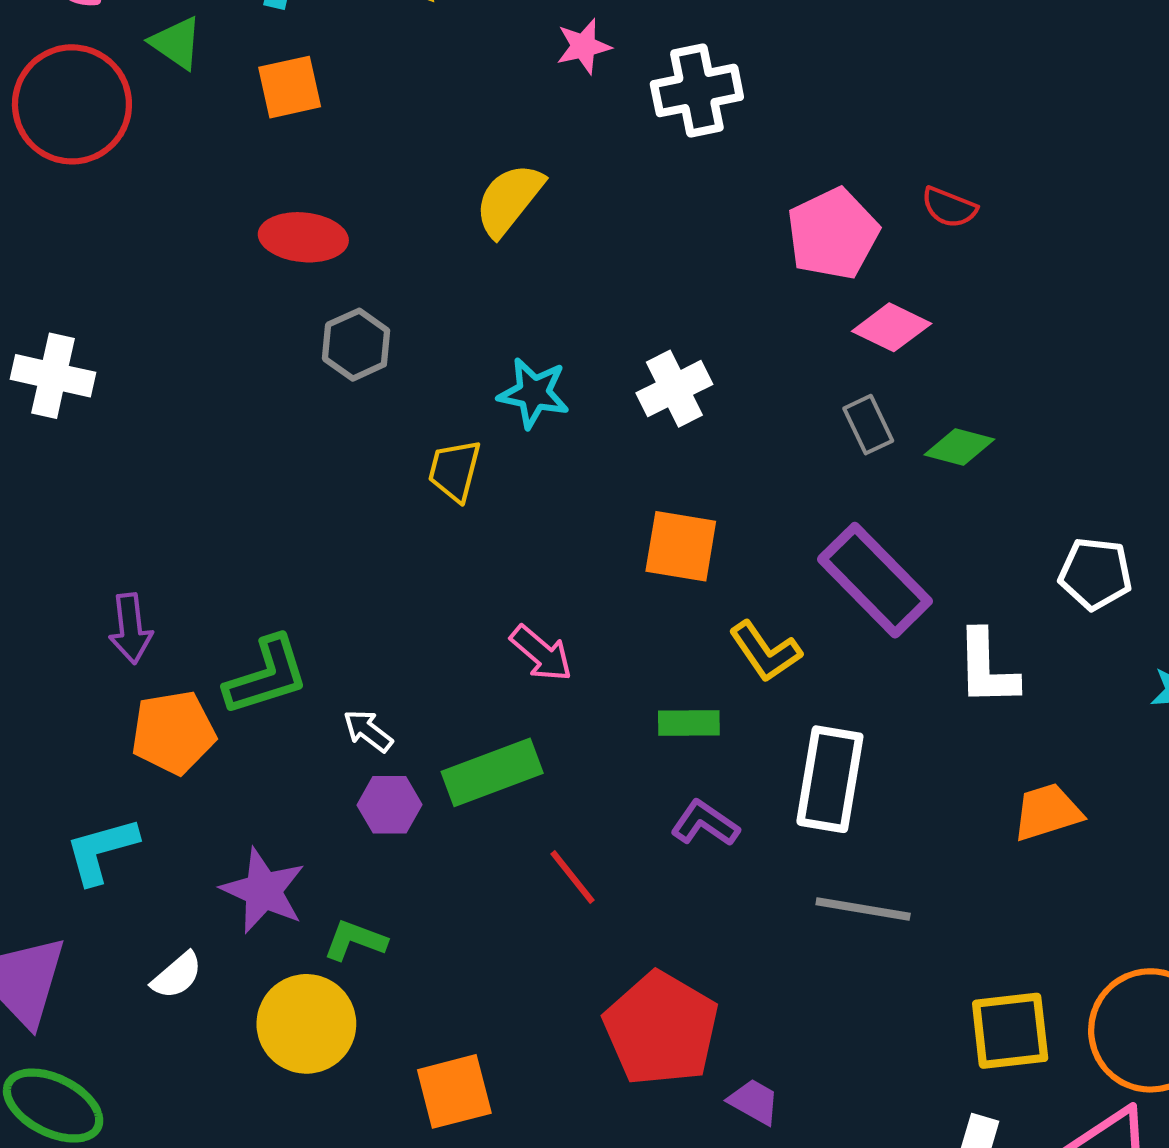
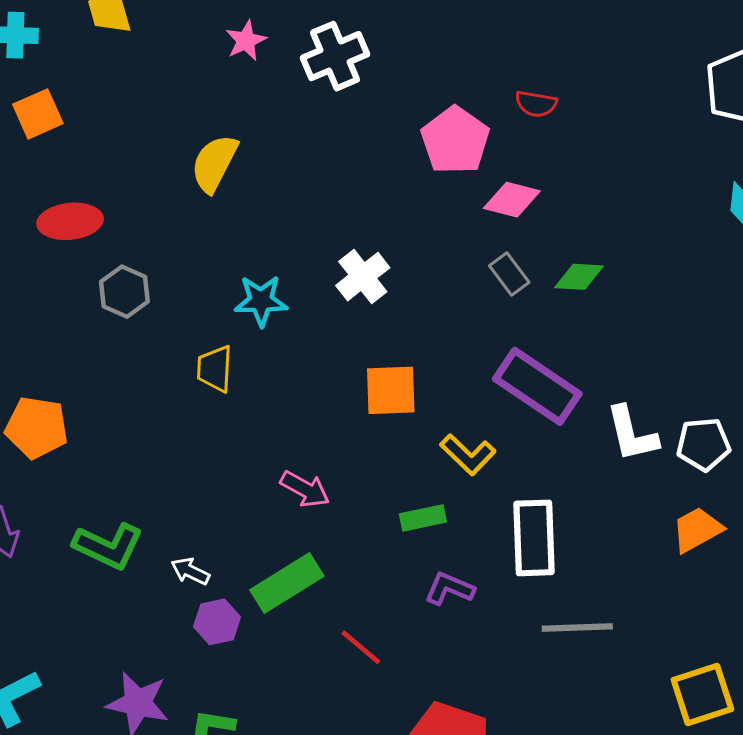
white pentagon: (1095, 574) -> (703, 444), moved
green L-shape: (266, 676) -> (108, 546), turned 54
orange pentagon: (173, 732) -> (37, 428), moved, turned 30

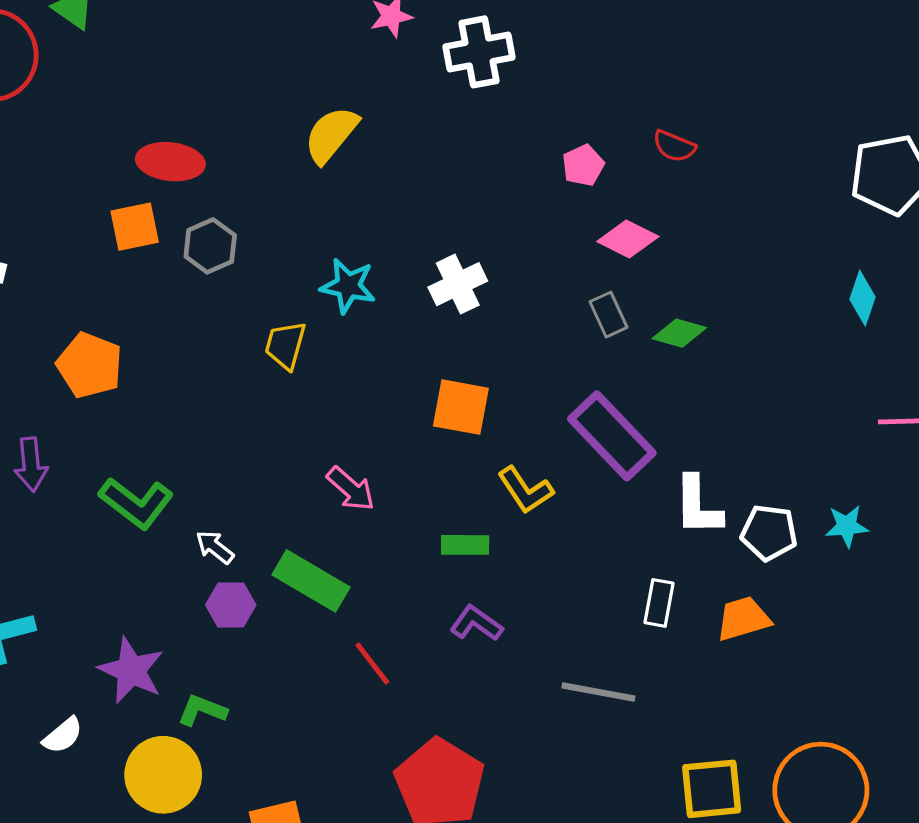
orange square: (38, 114) -> (135, 227), moved
pink pentagon: (455, 140) -> (583, 165), size x0.6
white rectangle: (534, 538) -> (659, 603), moved, size x0.6
green rectangle: (287, 583) -> (311, 581), turned 50

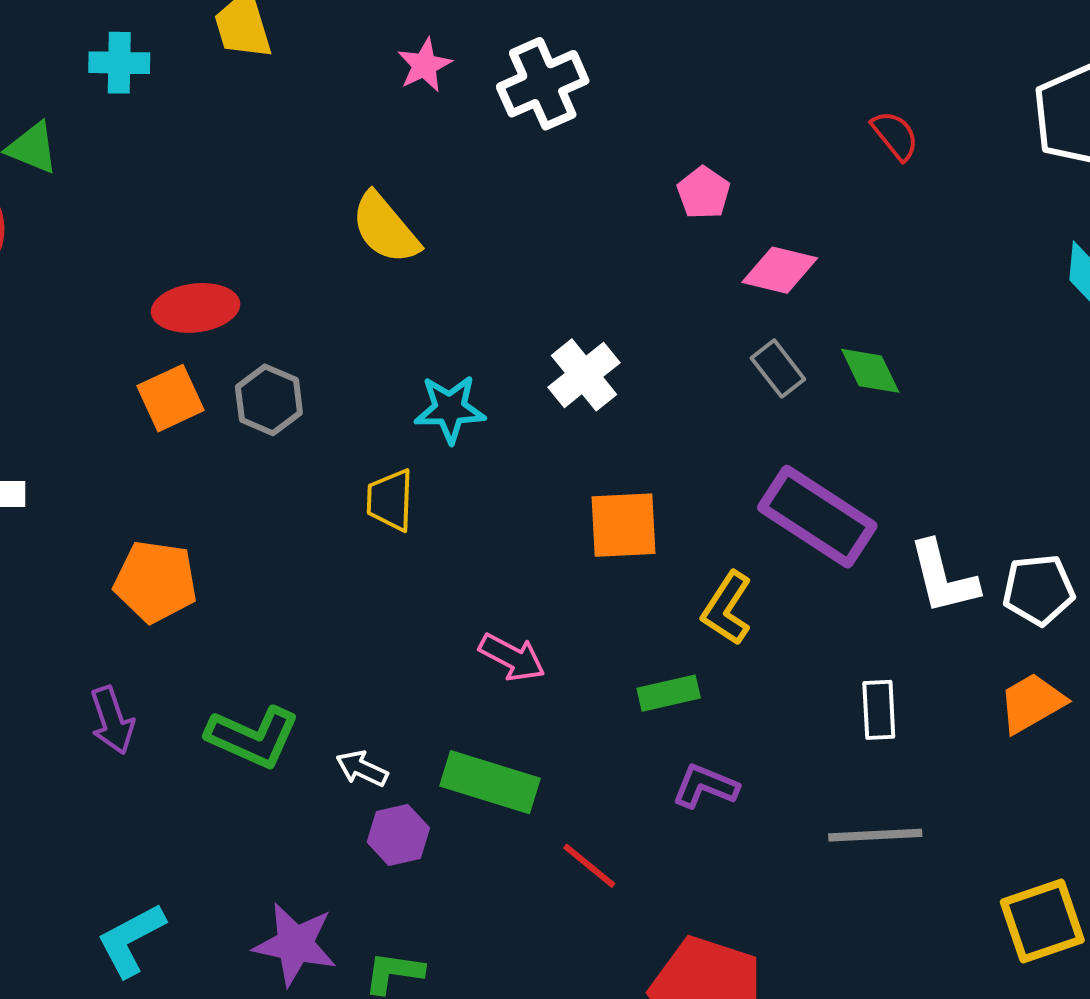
yellow semicircle: (331, 135) -> (385, 228), turned -66
red semicircle: (674, 146) -> (895, 135), moved, turned -138
green diamond: (679, 333) -> (870, 371), turned 62
yellow L-shape: (525, 490) -> (727, 608), turned 80
white rectangle: (659, 603) -> (879, 710), moved

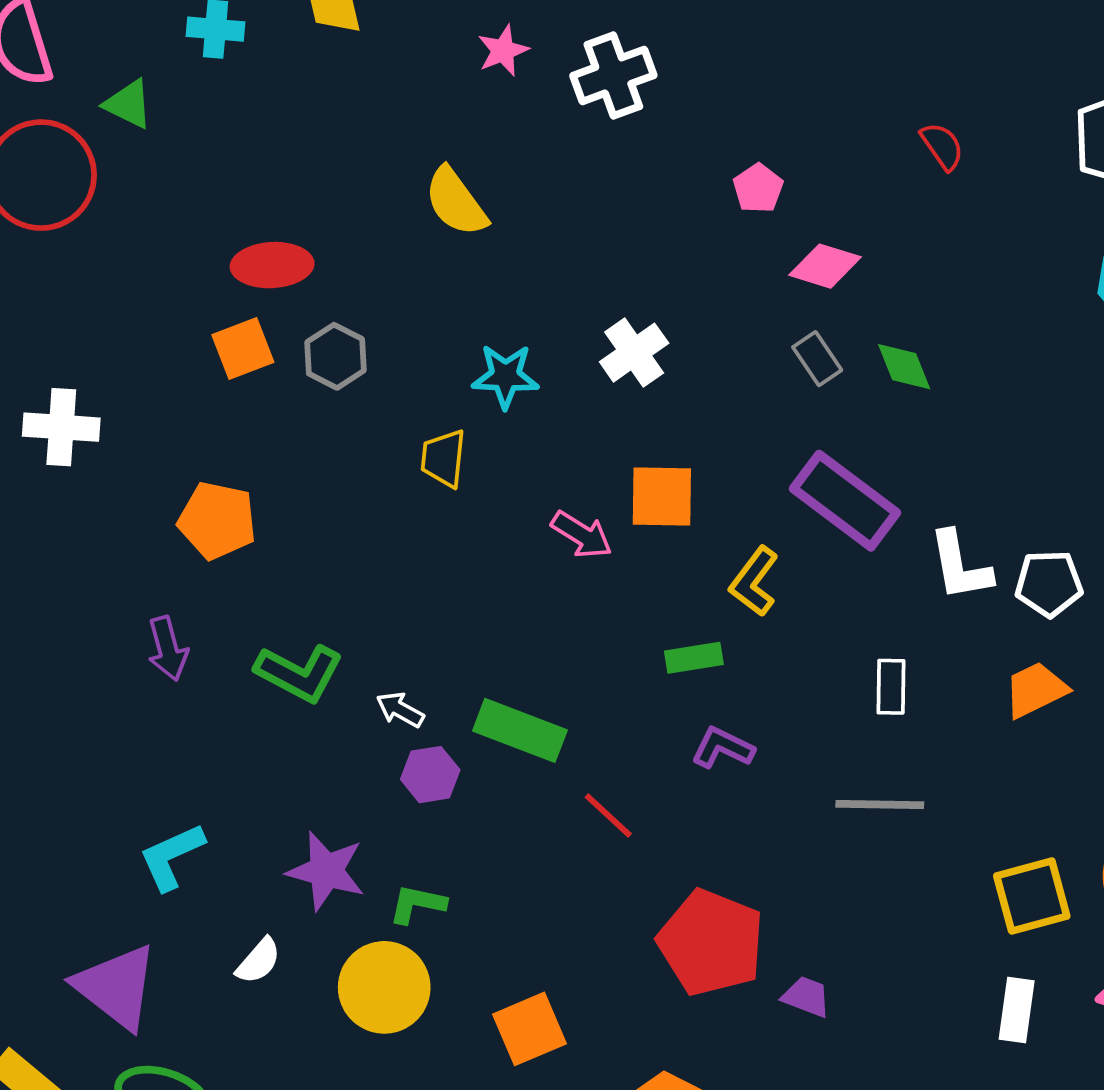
pink arrow: (512, 657) -> (582, 535), moved

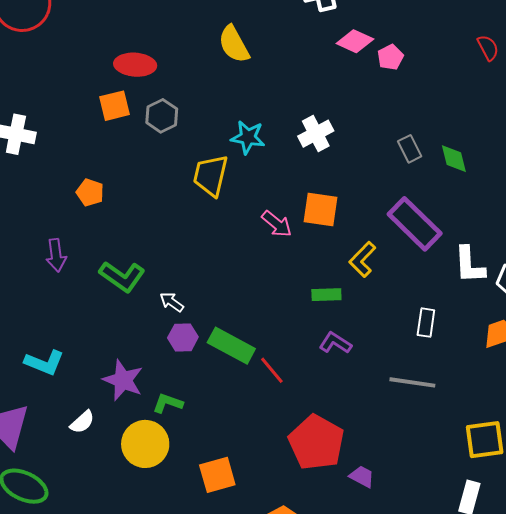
pink diamond: (825, 266) -> (355, 41), moved
yellow trapezoid: (443, 458) -> (211, 175), size x1.4
orange pentagon: (217, 520) -> (90, 193), size x0.7
green rectangle: (520, 730) -> (231, 346), moved
cyan L-shape: (172, 857) -> (44, 363), turned -141

